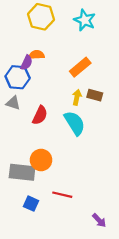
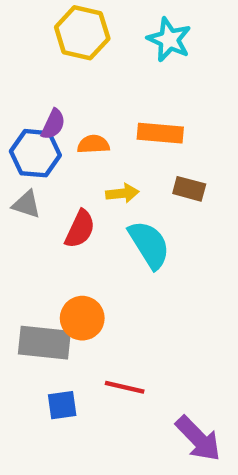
orange semicircle: (37, 55) -> (93, 144), moved
orange rectangle: (80, 67) -> (160, 133), turned 45
yellow arrow: (77, 97) -> (122, 193), moved, turned 72
blue square: (31, 204) -> (62, 405), turned -32
purple arrow: (99, 220) -> (198, 439), size x1.6

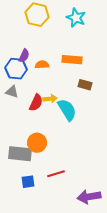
yellow arrow: (122, 193) -> (50, 99), moved
red line: (125, 387) -> (56, 174), turned -30
purple arrow: (198, 439) -> (89, 197), turned 125

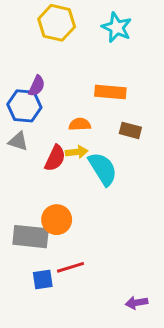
orange semicircle: (42, 65) -> (80, 124), moved
red line: (56, 174) -> (70, 267), moved
purple arrow: (89, 197) -> (137, 303), size x0.6

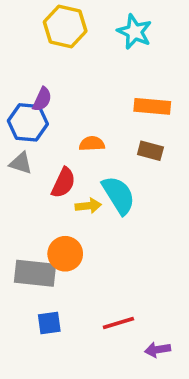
orange rectangle: (110, 92) -> (152, 106), moved
yellow arrow: (77, 152) -> (88, 206), moved
red line: (70, 267) -> (118, 323), moved

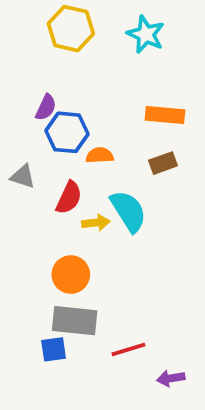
blue hexagon: (28, 122) -> (67, 132), moved
brown rectangle: (150, 151) -> (163, 163), turned -35
gray rectangle: (35, 273) -> (75, 321), moved

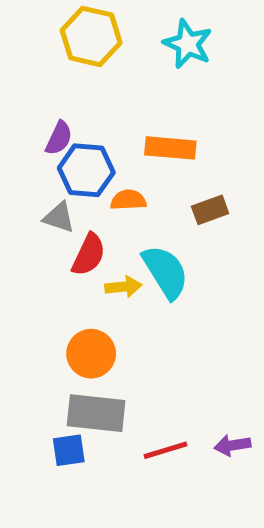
orange rectangle: (165, 115) -> (170, 148), moved
gray triangle: (23, 177) -> (59, 217), moved
purple arrow: (171, 378) -> (232, 445), moved

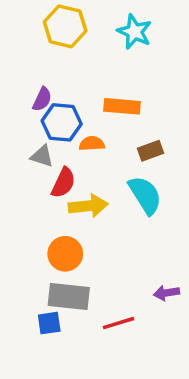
cyan semicircle: (165, 272) -> (145, 195), moved
yellow arrow: (123, 287) -> (88, 206), size x1.5
purple arrow: (232, 445) -> (166, 293), moved

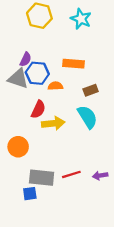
gray triangle: (42, 156) -> (18, 79), moved, size x1.5
orange circle: (65, 254) -> (18, 147), moved
red line: (118, 323) -> (71, 174), moved

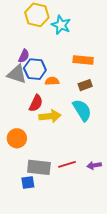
cyan star: (81, 19) -> (61, 25), moved
orange rectangle: (74, 64) -> (83, 60), moved

